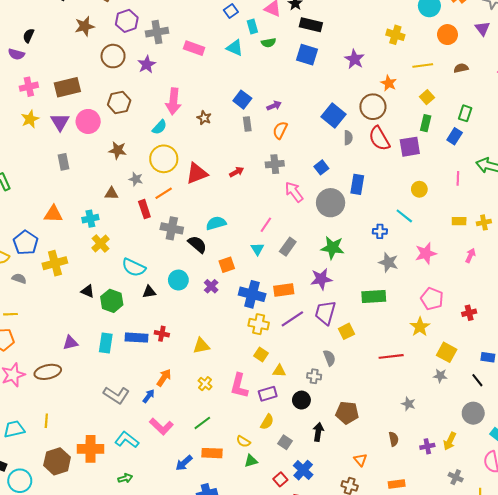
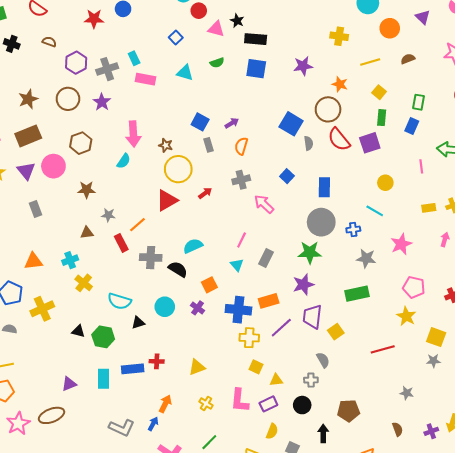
brown star: (85, 26) -> (28, 99), moved
cyan rectangle: (252, 27) -> (134, 58), moved
purple star: (355, 59) -> (303, 66), turned -30
yellow circle: (164, 159) -> (178, 169), moved
gray circle: (331, 203) -> (321, 222), moved

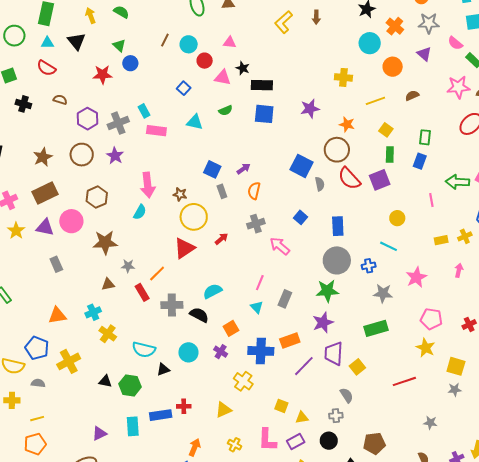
purple triangle: (26, 171) -> (45, 227), turned -36
brown star: (86, 190) -> (105, 242), size x1.4
yellow cross: (249, 338) -> (243, 381), moved, turned 36

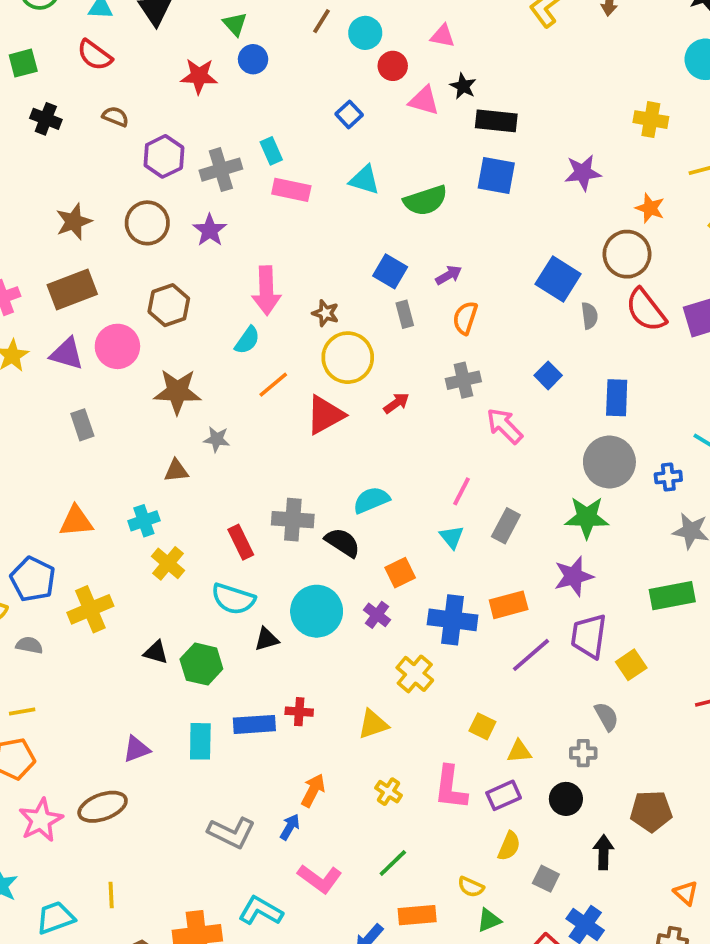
green semicircle: (226, 110) -> (425, 200), moved, size x1.6
orange line: (157, 274) -> (273, 385), moved
red rectangle: (142, 292) -> (241, 542), moved
cyan circle: (188, 352) -> (317, 611), size x1.4

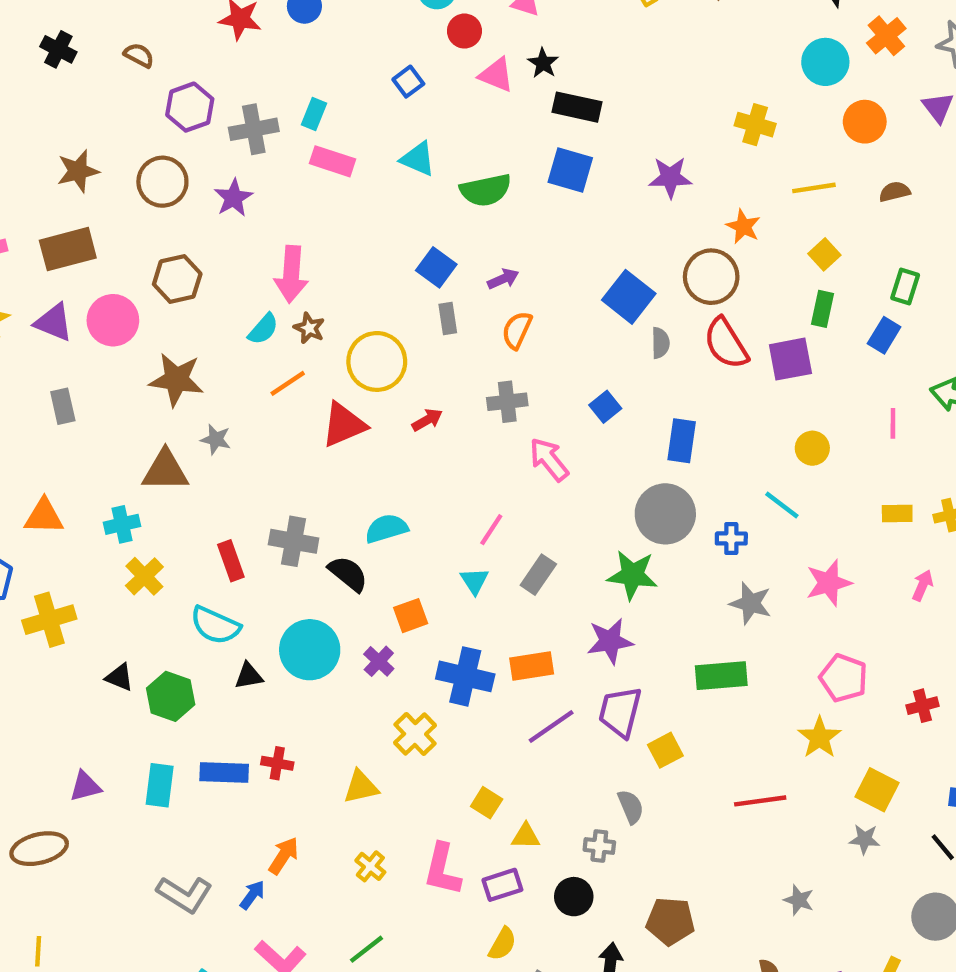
cyan rectangle: (271, 151) -> (314, 114), turned 40
brown star: (326, 313) -> (309, 328), moved
brown triangle: (176, 471) -> (165, 471), size x1.6

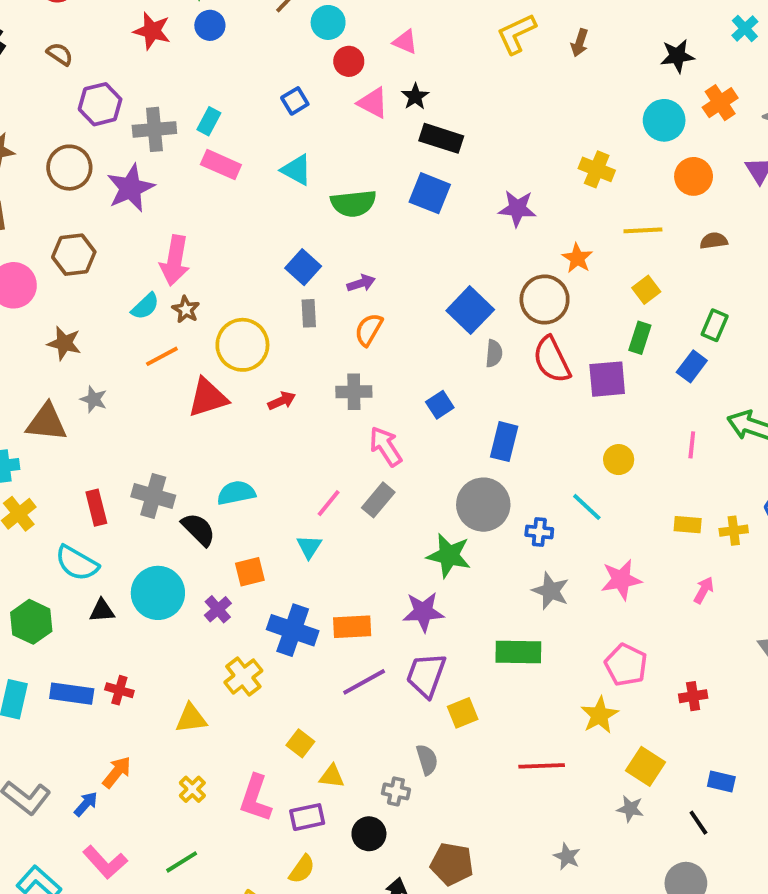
purple star: (233, 198) -> (131, 188), size x1.4
brown star: (176, 380) -> (64, 343), size x0.7
gray rectangle: (538, 575) -> (378, 500), moved

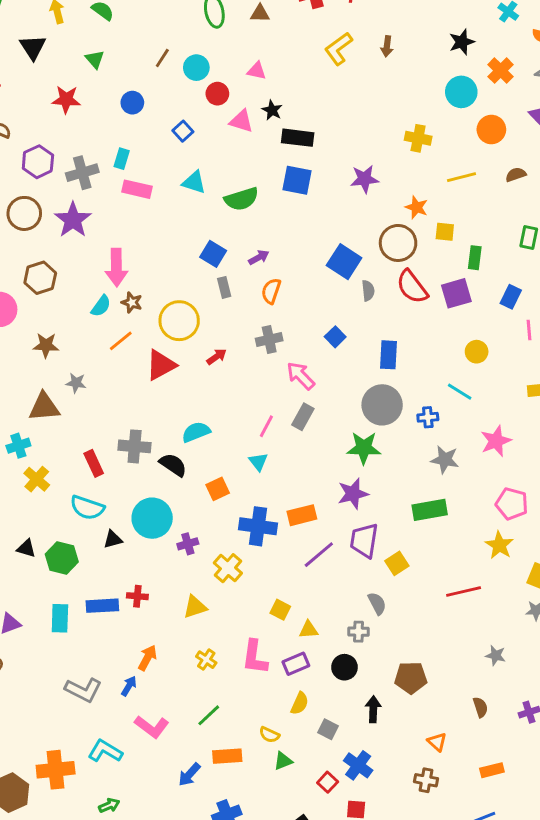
blue circle: (210, 25) -> (132, 103), moved
yellow square: (646, 290) -> (445, 232), moved, turned -36
blue rectangle: (692, 366) -> (511, 297), moved
purple cross: (218, 609) -> (188, 544), moved, turned 36

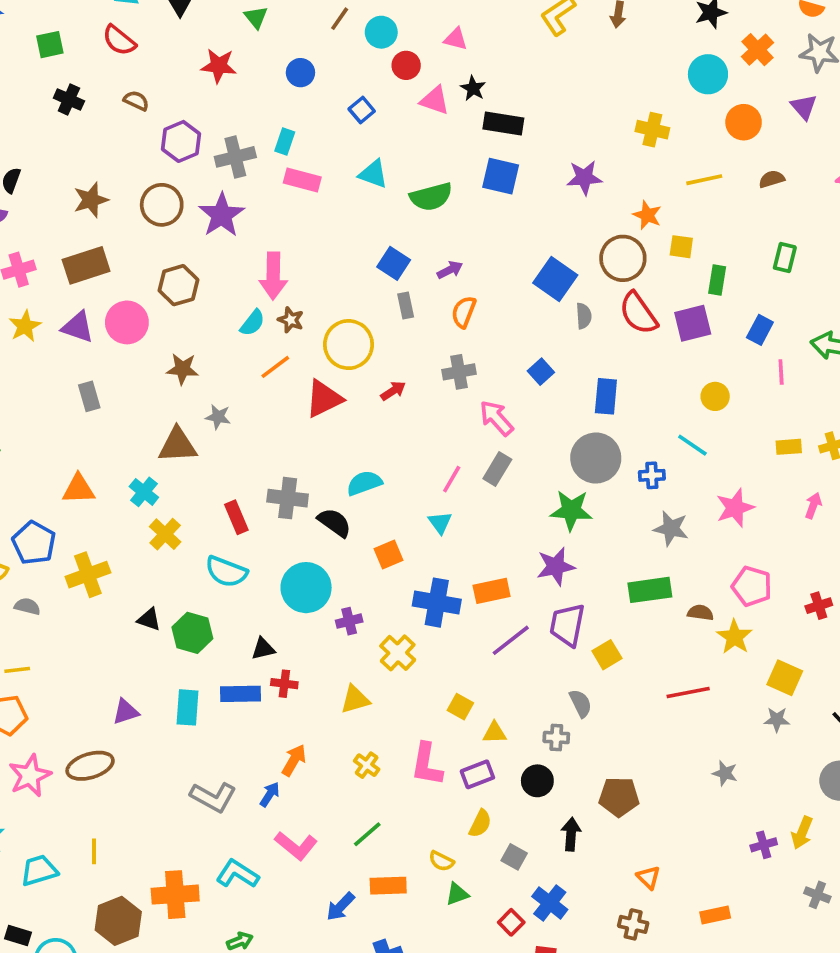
cyan cross: (18, 446) -> (144, 492), turned -35
black triangle: (113, 539) -> (263, 649), moved
brown semicircle: (480, 707) -> (700, 613), moved, turned -66

